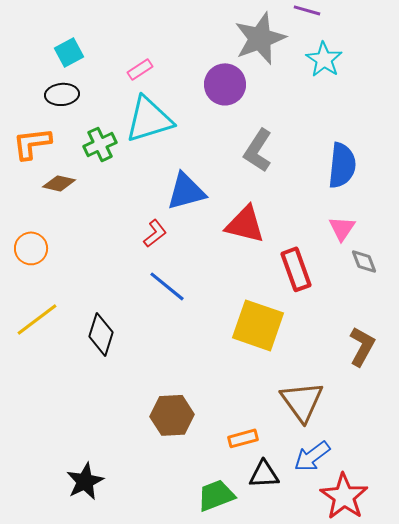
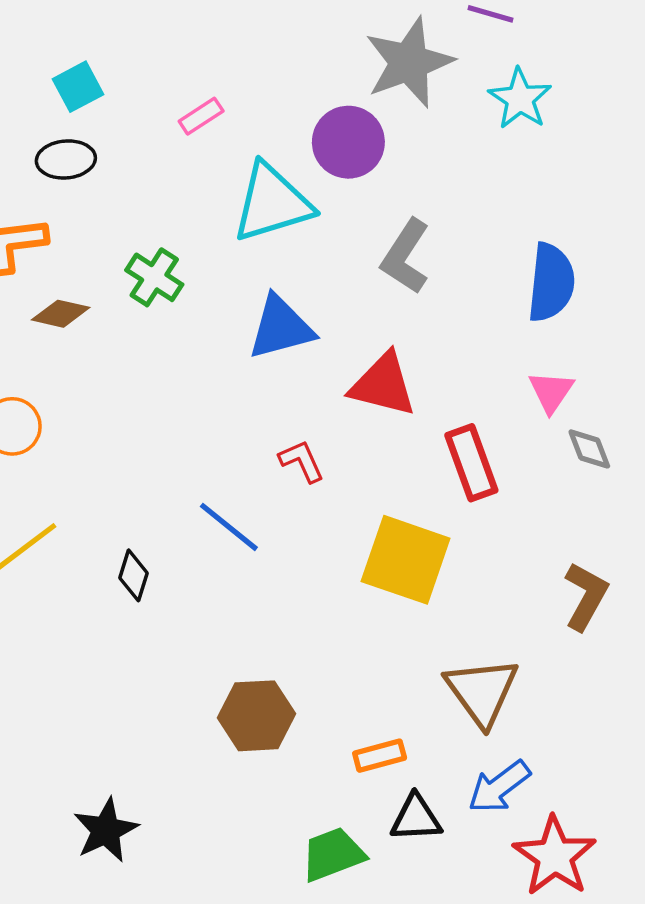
cyan triangle: (149, 119) -> (272, 203), moved
green cross: (100, 144) -> (154, 277), moved, turned -32
red L-shape: (155, 233) -> (302, 461), moved, turned -76
blue line: (167, 286) -> (229, 527), moved
black diamond: (101, 334) -> (133, 575), size x0.7

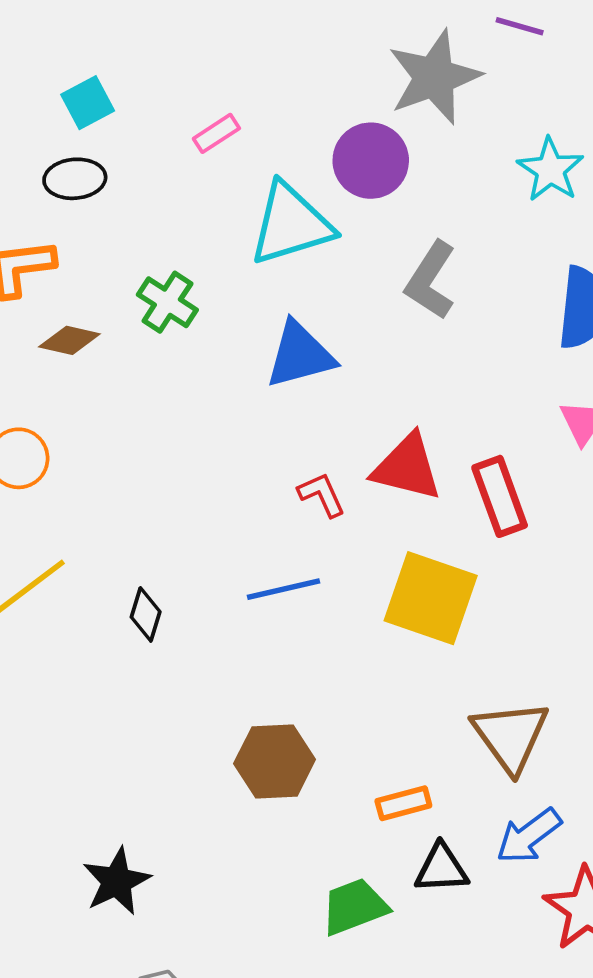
cyan star: (520, 99) -> (550, 170), moved
red triangle: (383, 385) -> (407, 467), moved
blue line: (229, 527) -> (284, 589), moved, turned -52

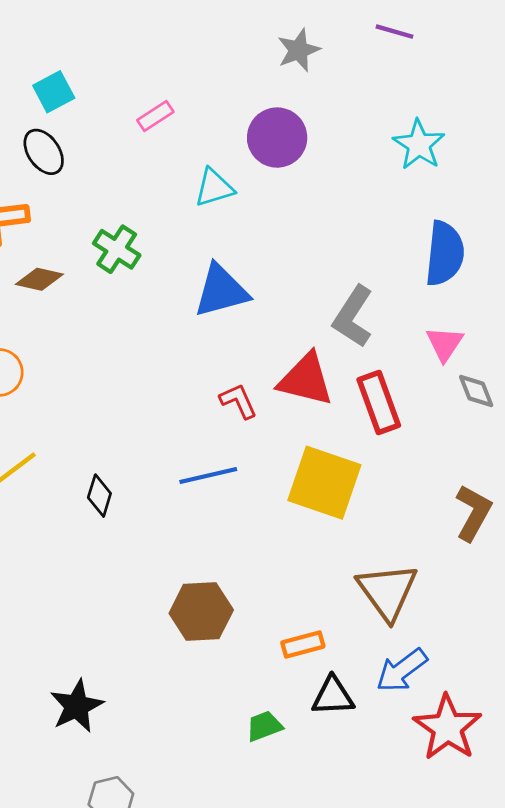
gray star: (434, 77) -> (299, 50), moved, size x0.6
black ellipse: (75, 179) -> (44, 152), turned 60
cyan triangle: (291, 224) -> (214, 188), size x0.6
gray L-shape: (431, 280) -> (353, 317), moved
green trapezoid: (354, 907) -> (264, 726), size x0.7

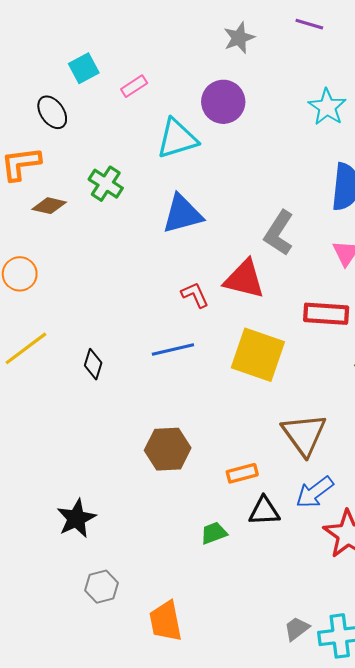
cyan square: (54, 92) -> (84, 68), moved
cyan triangle: (214, 188) -> (177, 139), size x1.4
red rectangle: (379, 402) -> (326, 314), moved, turned -66

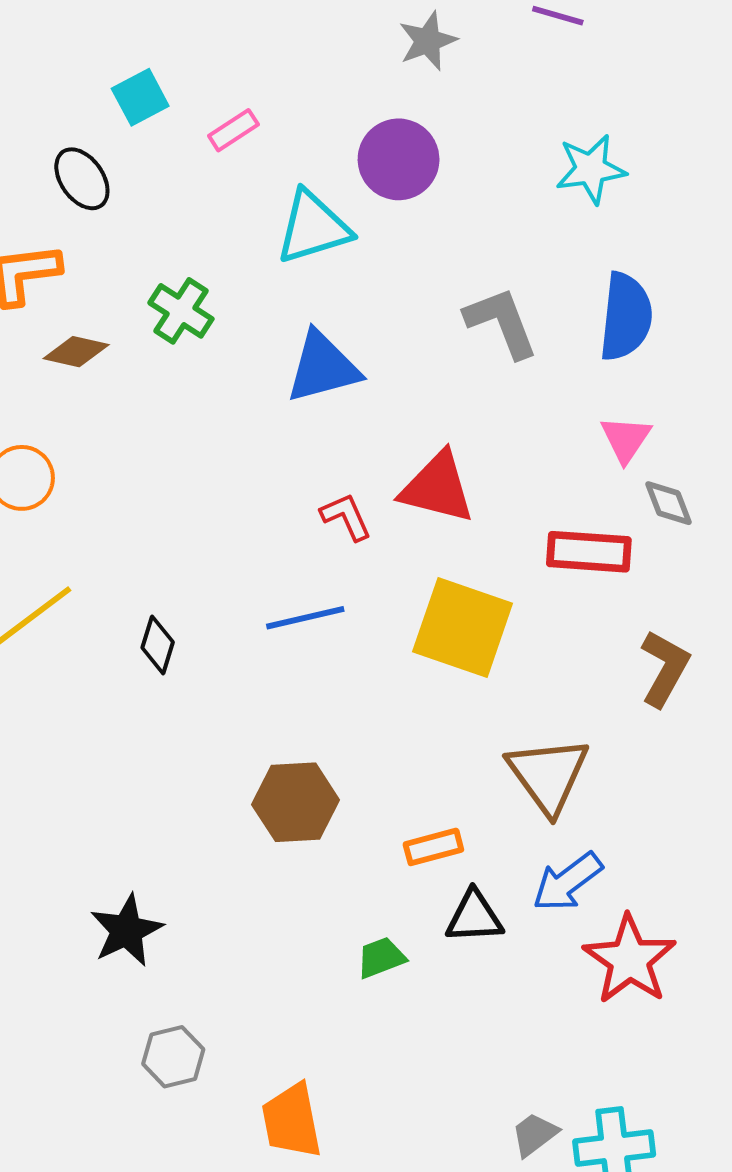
cyan star: (327, 107) -> (591, 169), turned 30
gray L-shape: (279, 233) -> (501, 323), moved, turned 126

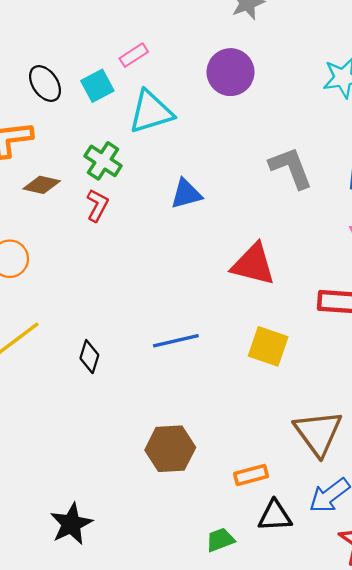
cyan square: (140, 97) -> (97, 86), moved
cyan triangle: (313, 227) -> (151, 112), moved
blue triangle: (323, 367) -> (186, 194), size x0.7
red L-shape: (346, 517) -> (97, 205), moved, turned 52
yellow square: (463, 627) -> (268, 346), size x0.7

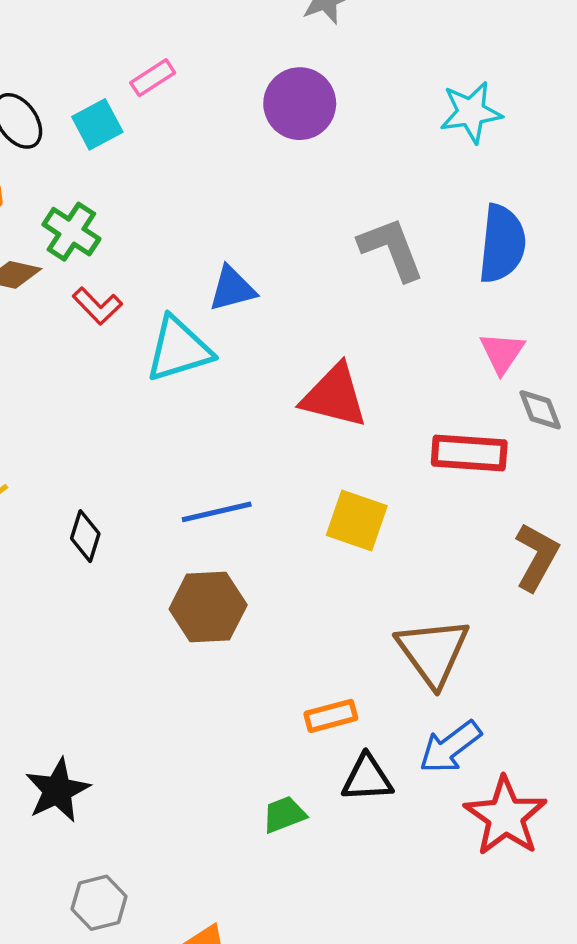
cyan triangle: (151, 112) -> (179, 349), moved
green cross: (103, 161) -> (71, 232), moved
red L-shape: (97, 205) -> (97, 306), turned 108
brown hexagon: (170, 449) -> (208, 607), moved

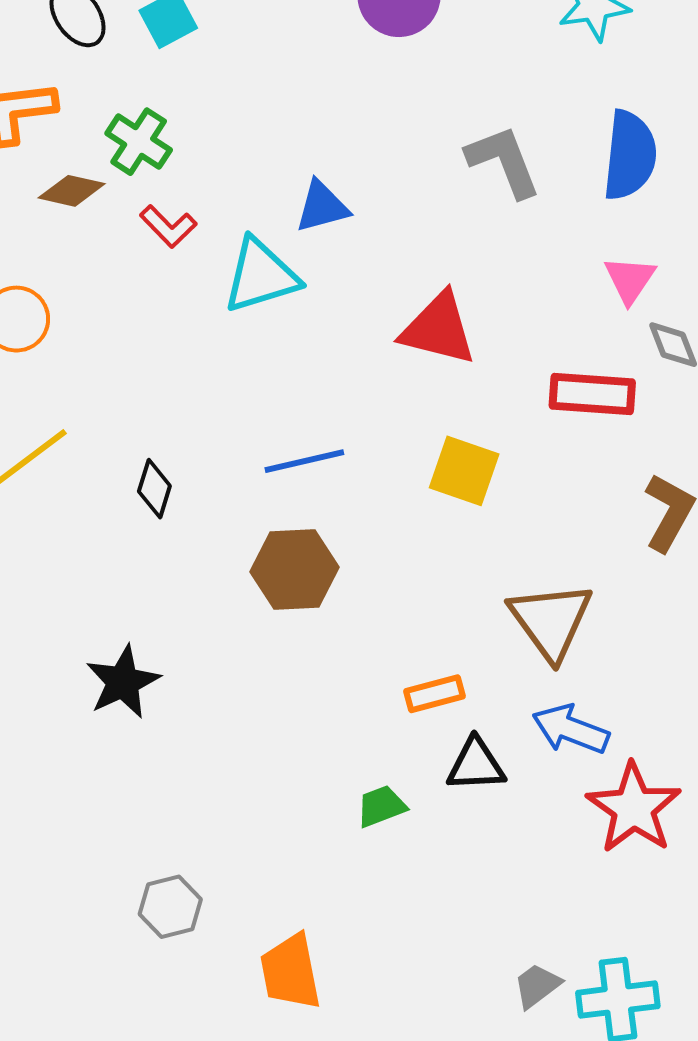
blue arrow: (450, 747) -> (571, 729), turned 58
black star: (58, 790) -> (123, 682), moved

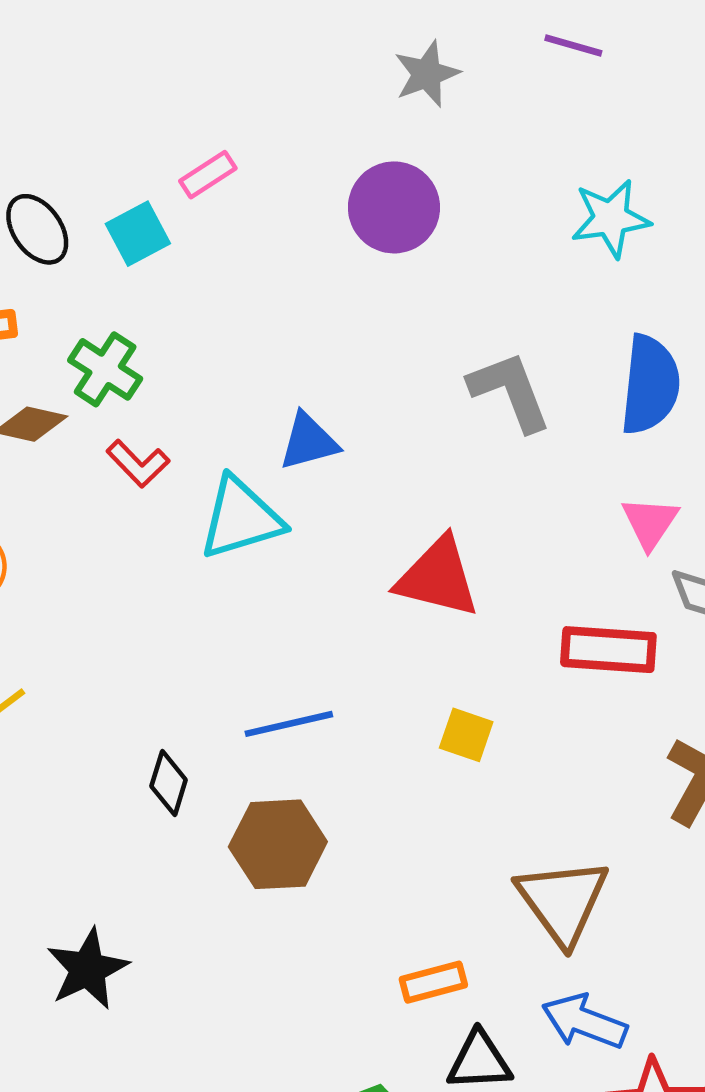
yellow square: (464, 471) -> (466, 735), size x0.7
black diamond: (154, 489) -> (169, 783), moved

